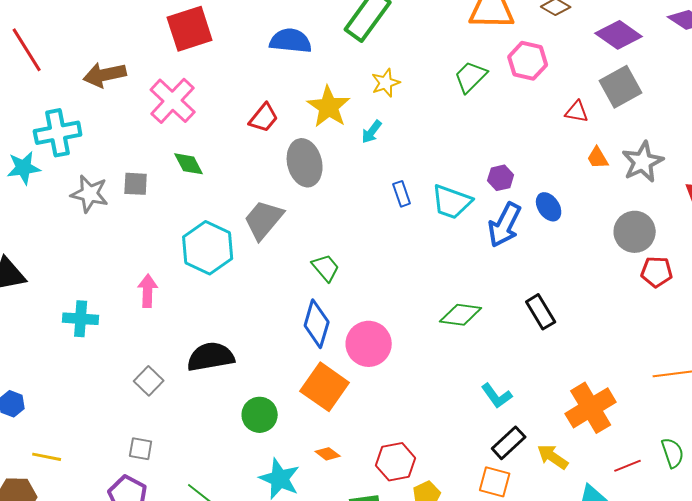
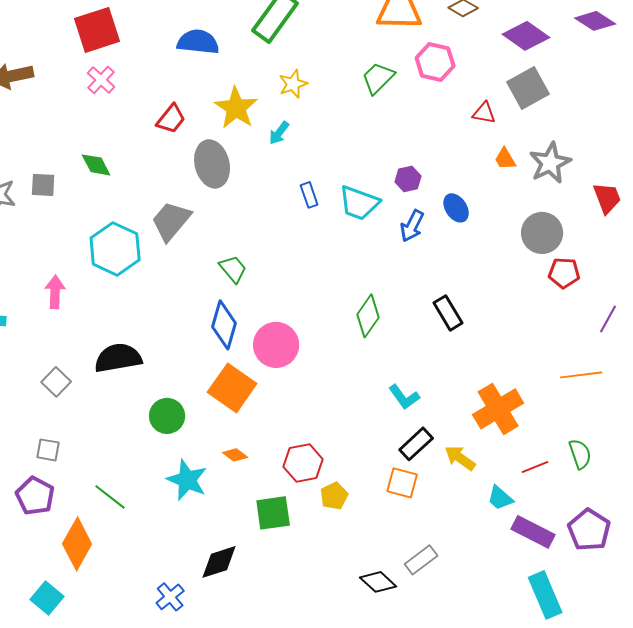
pink cross: (173, 101) -> (101, 80), moved, size x0.6
blue arrow: (505, 225) -> (412, 226), size x0.7
green diamond: (461, 315) -> (368, 316), turned -63

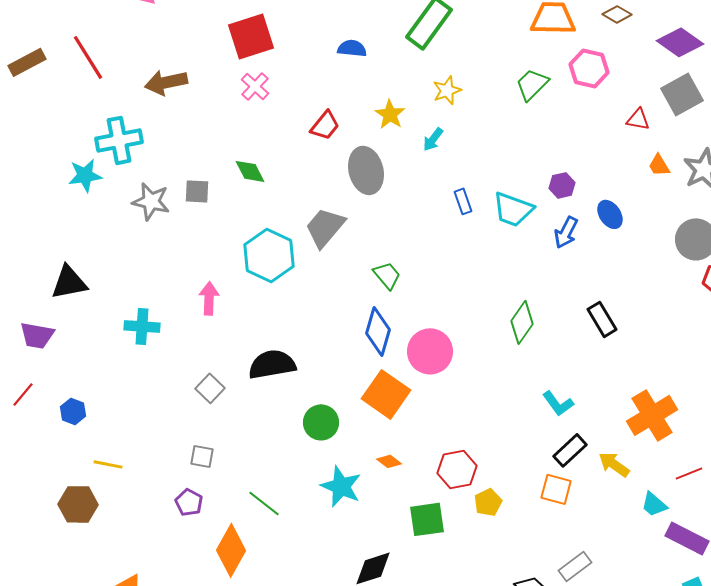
blue semicircle: (198, 42) -> (352, 48), size x0.7
yellow star: (236, 108) -> (390, 114), size x0.7
purple pentagon: (35, 496) -> (189, 502), size x0.7

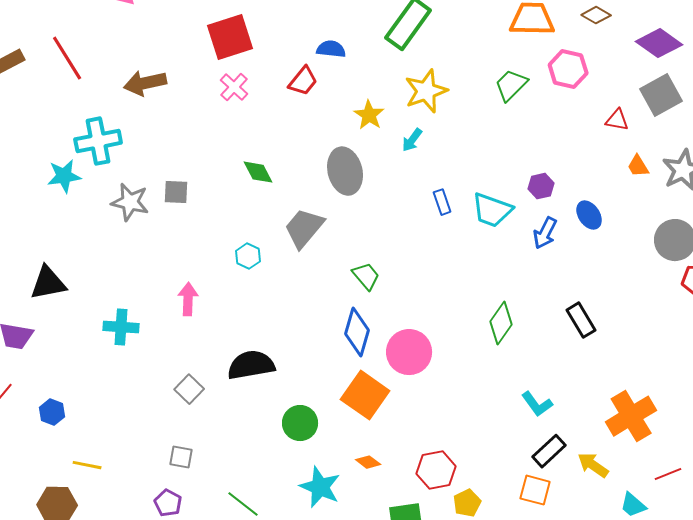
yellow star: (447, 90) -> (426, 91), size x1.5
red trapezoid: (325, 125) -> (303, 81), moved
green diamond: (250, 171) -> (258, 172), moved
cyan hexagon: (269, 255) -> (248, 256), size x0.5

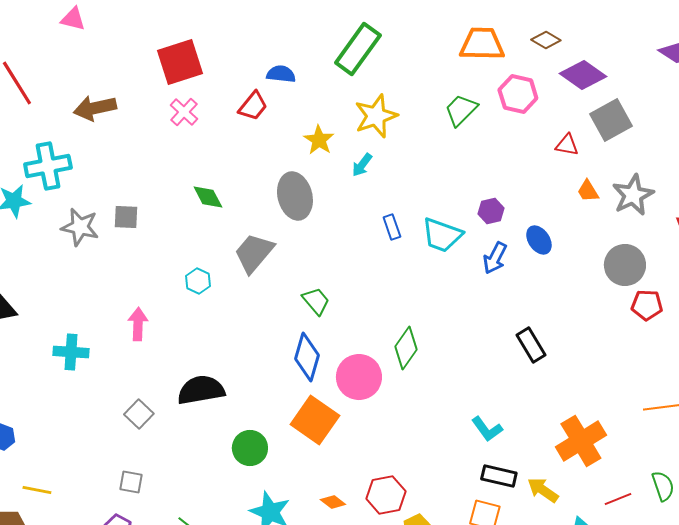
purple diamond: (659, 43) -> (583, 75), moved
green diamond: (501, 323) -> (406, 348), moved
black rectangle: (549, 451) -> (499, 476), turned 56
orange diamond: (368, 462) -> (333, 502), moved

